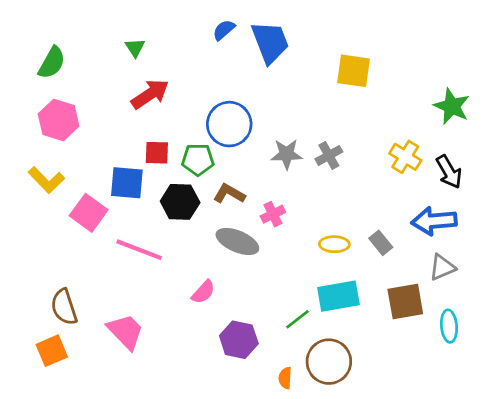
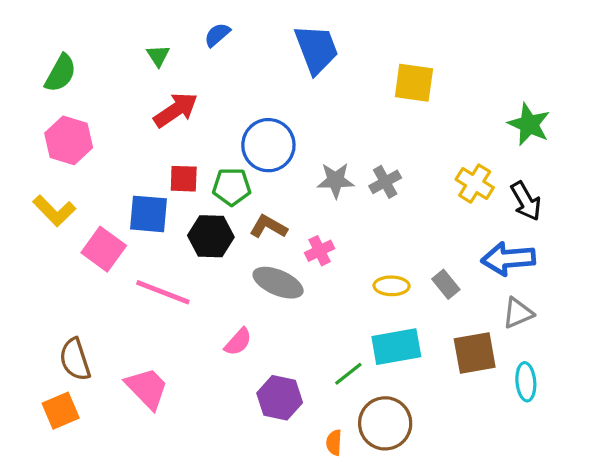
blue semicircle: (224, 30) -> (217, 35), moved

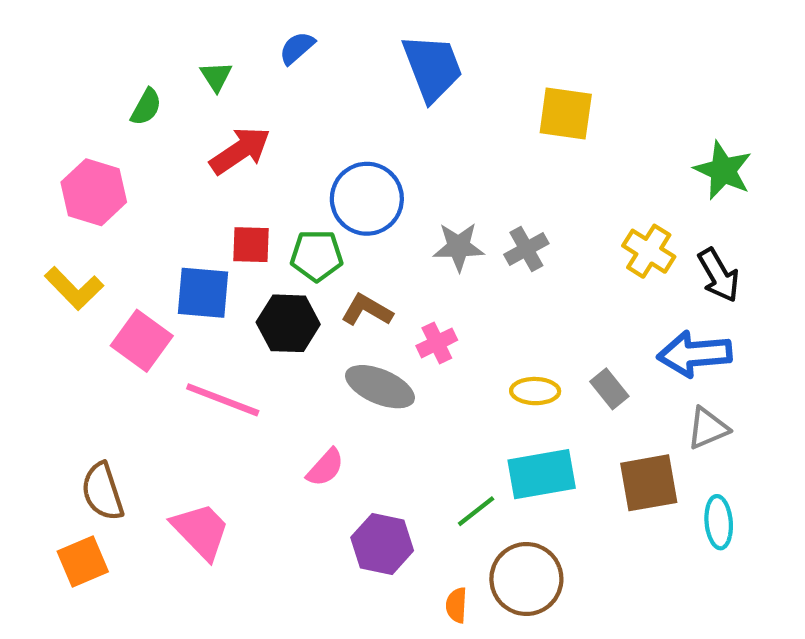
green semicircle: (61, 73) -> (146, 107), moved, size x0.7

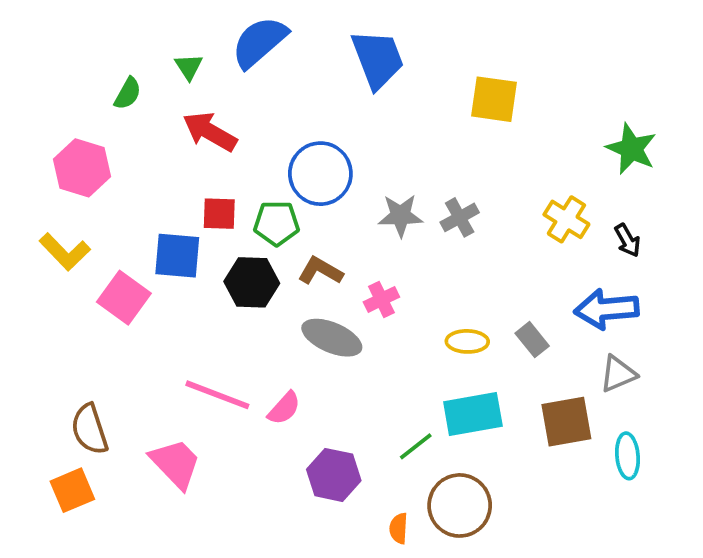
blue semicircle: (297, 48) -> (259, 42), size x1.8
red arrow: (240, 151) -> (210, 132), turned -116
black arrow: (719, 275) -> (627, 240), size x0.7
pink line: (223, 400) -> (217, 395), moved

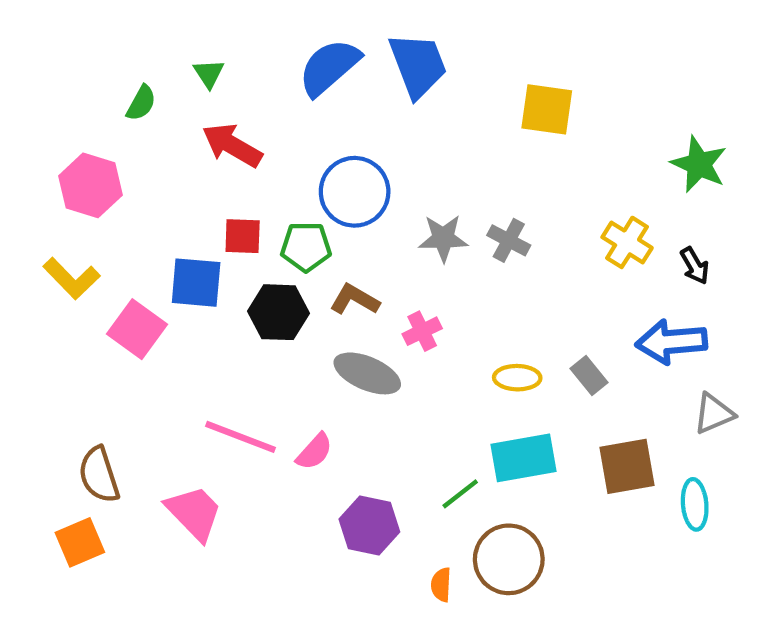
blue semicircle: (259, 42) -> (329, 67), moved
gray cross: (460, 217) -> (509, 240), turned -33
gray triangle: (618, 374) -> (714, 414), moved

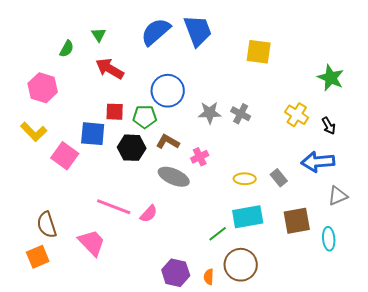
purple hexagon: (369, 526) -> (176, 273), moved

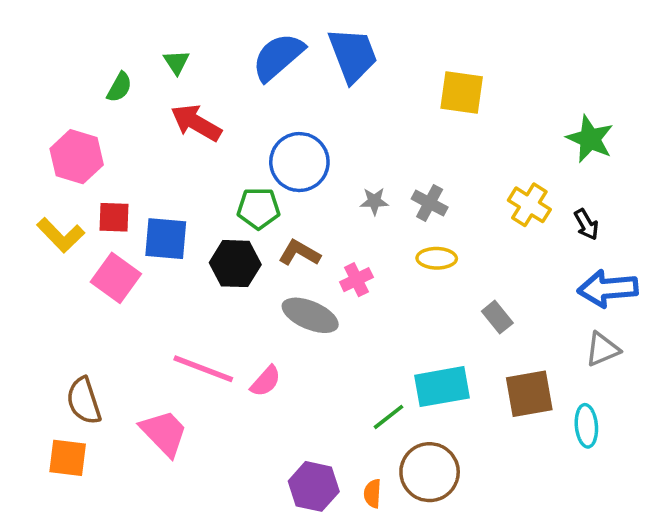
red square: (115, 112) -> (114, 217), moved
gray star: (210, 113) -> (374, 201), size x0.7
blue arrow: (318, 162) -> (608, 289), moved
yellow ellipse: (245, 179) -> (437, 258), moved
orange square: (38, 257) -> (68, 458), turned 30

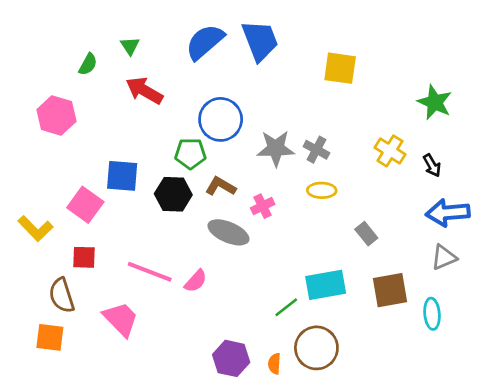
gray star: (374, 201) -> (276, 148), size x1.8
red square: (114, 217) -> (84, 257), moved
yellow L-shape: (61, 235) -> (35, 228), moved

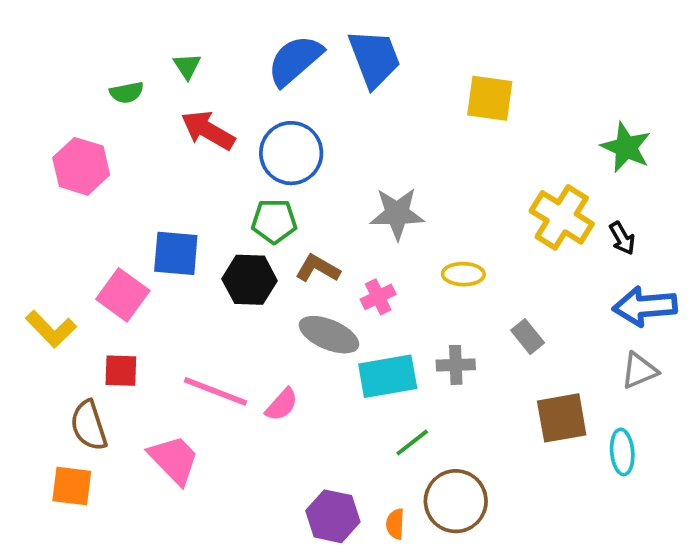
green semicircle: (88, 64) -> (127, 93), turned 50
blue circle: (221, 119) -> (291, 153), moved
gray cross: (316, 150) -> (456, 365), moved, turned -30
yellow cross: (390, 151) -> (562, 217), size x1.4
cyan rectangle: (326, 285) -> (388, 376), moved

